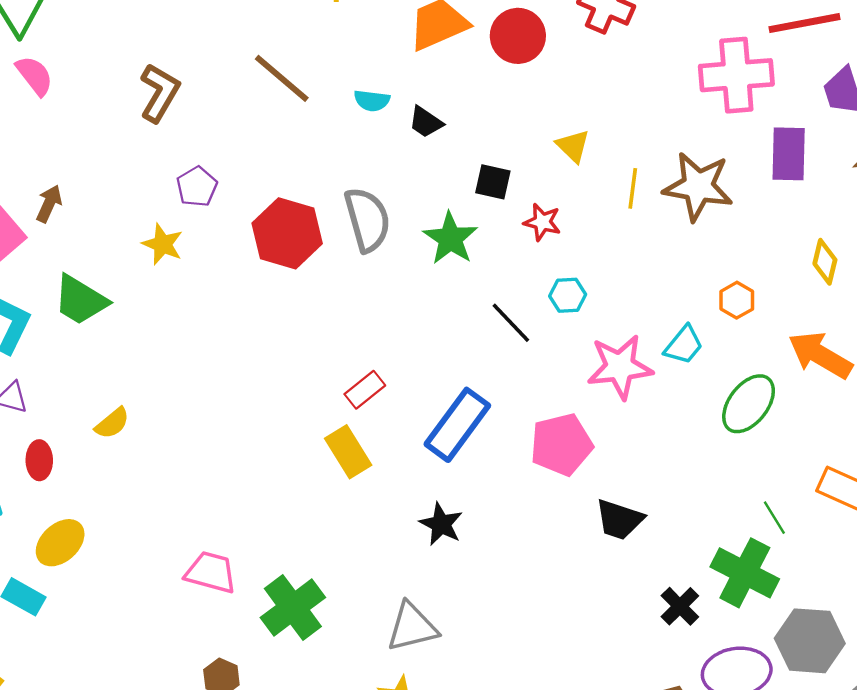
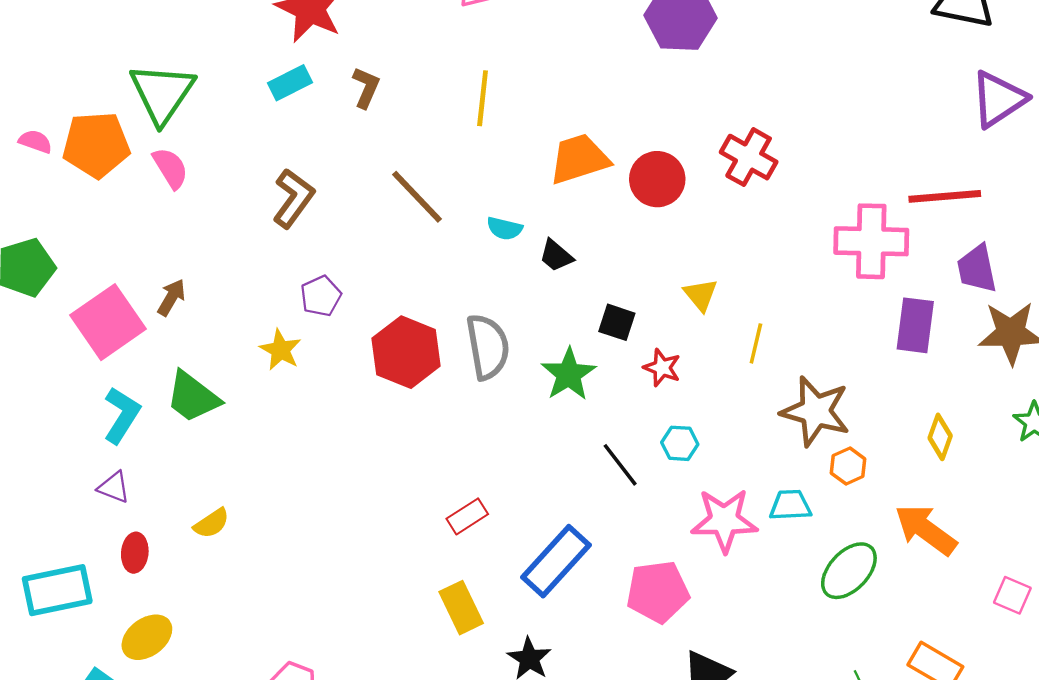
brown star: (698, 186) -> (816, 411), moved
cyan trapezoid: (684, 345) -> (790, 505), turned -138
yellow rectangle: (348, 452) -> (461, 608), moved

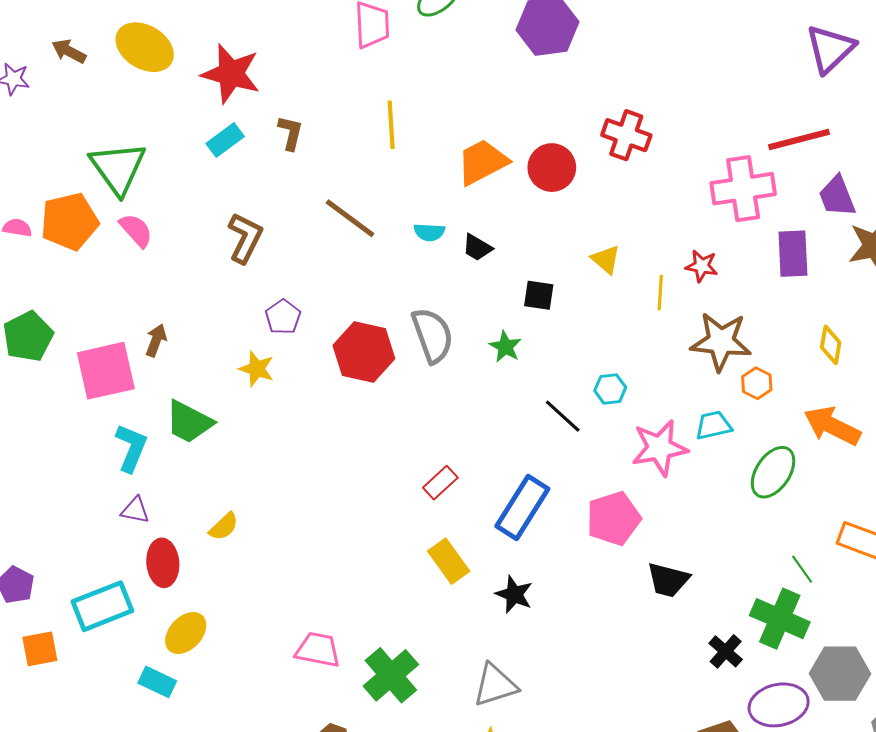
pink square: (108, 322) -> (106, 371), turned 32
red star: (662, 368) -> (702, 266), moved
green star: (569, 374) -> (505, 347), size x0.7
red ellipse: (135, 553) -> (163, 563), size x1.4

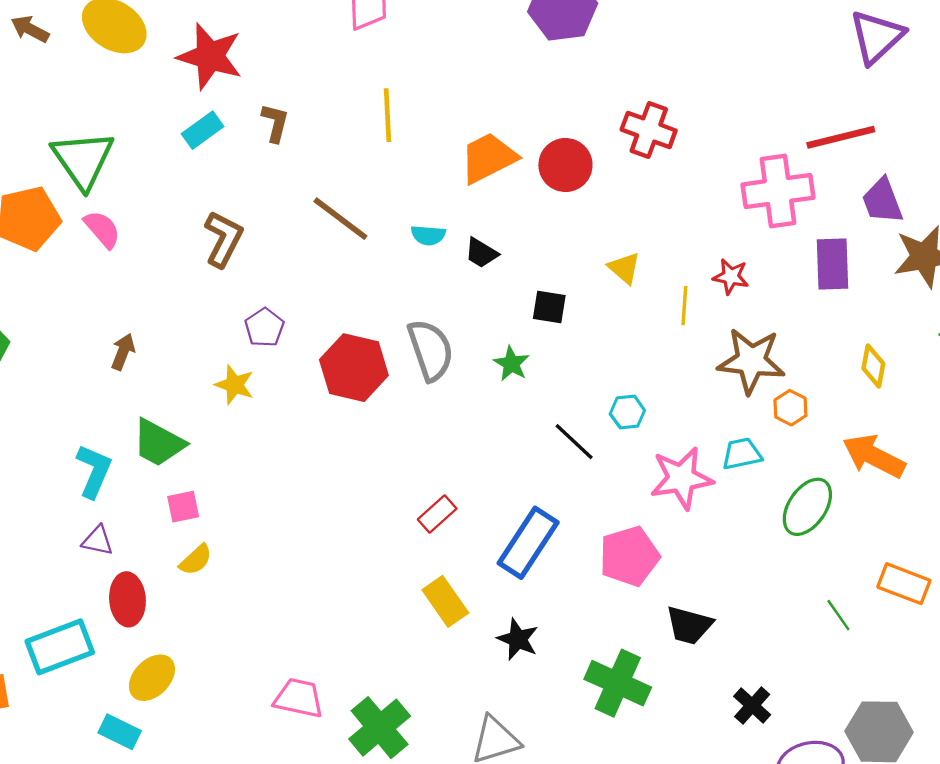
pink square: (106, 371) -> (183, 507), moved, size x0.5
green cross: (780, 619) -> (618, 683), moved

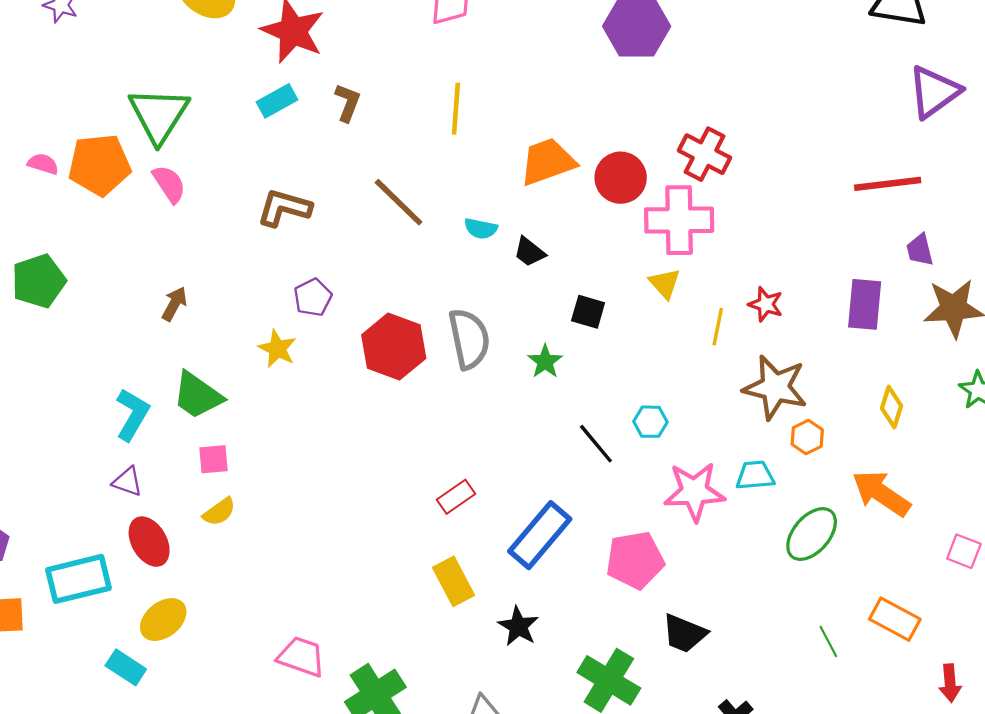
pink cross: (778, 191) -> (679, 220), moved
purple trapezoid: (882, 201) -> (920, 250), size x0.7
brown L-shape: (223, 239) -> (284, 208), turned -108
red ellipse: (127, 599) -> (149, 542), turned -33

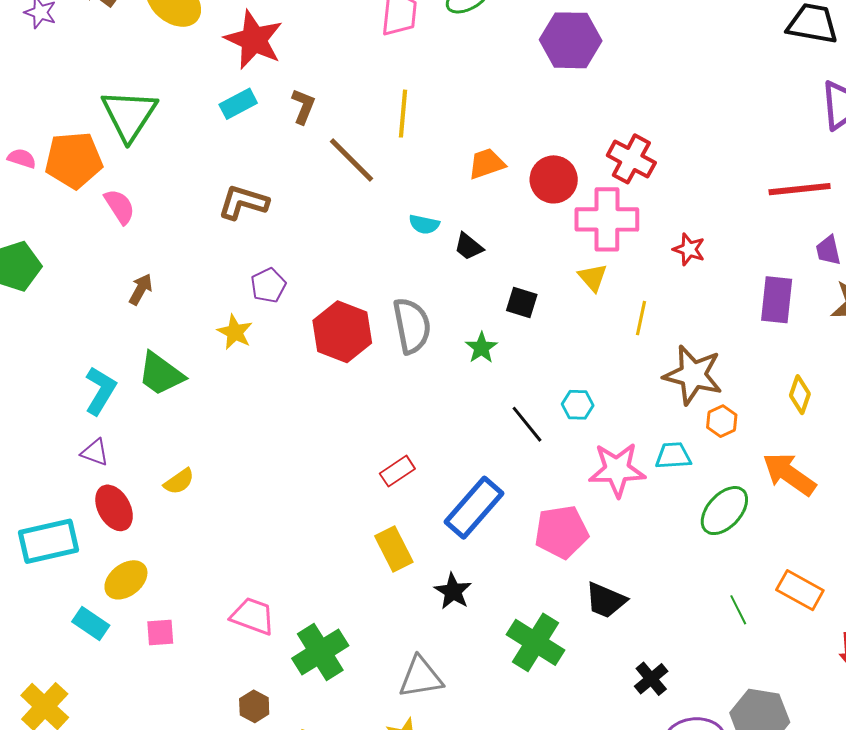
orange trapezoid: (548, 162) -> (487, 164), size x0.7
pink semicircle: (169, 184) -> (120, 207), moved
brown line: (399, 202) -> (352, 160), moved
red star: (766, 304) -> (689, 249), moved
pink square: (213, 459) -> (160, 633), moved

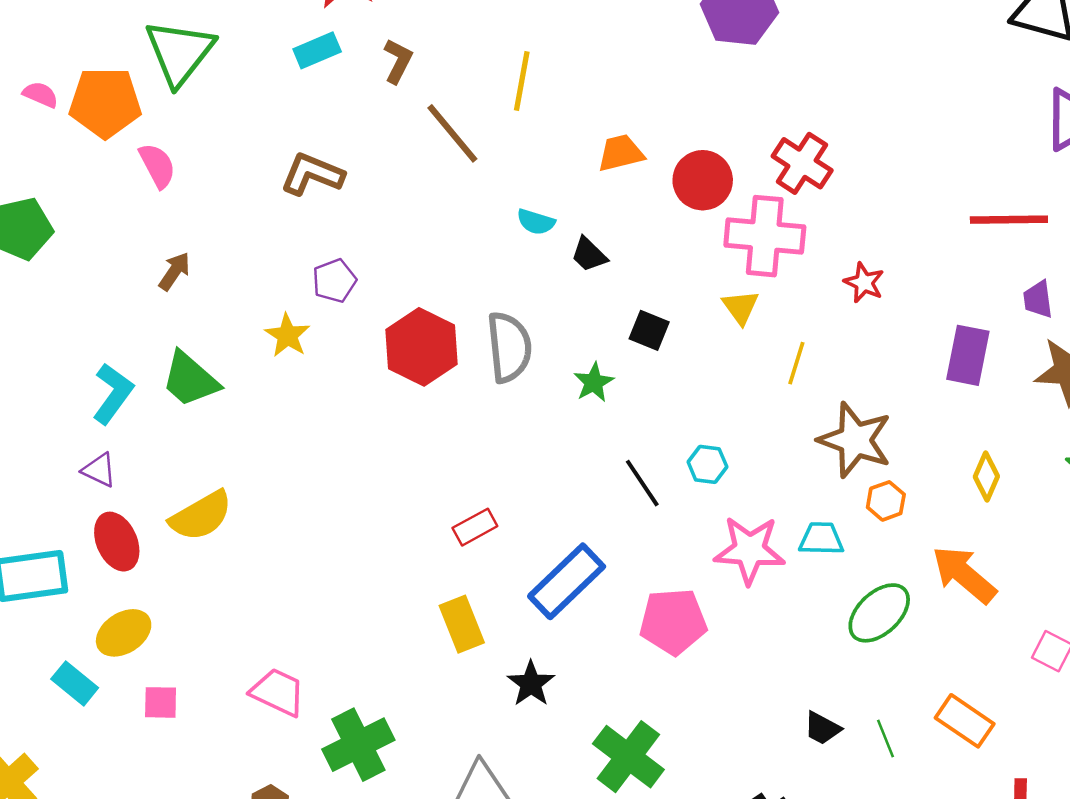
yellow semicircle: (179, 481) -> (201, 516), size x1.6
black trapezoid: (606, 600) -> (822, 728), moved, size x0.7

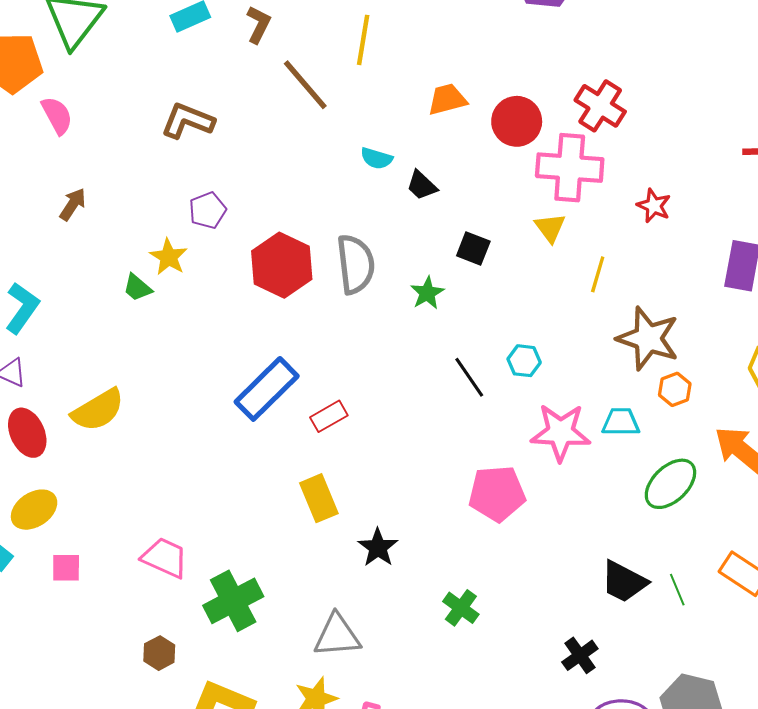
green trapezoid: (190, 379) -> (137, 288), moved, size x0.6
blue rectangle: (567, 581) -> (267, 389), moved
black trapezoid: (822, 728) -> (624, 582), size x1.5
green cross: (628, 757) -> (461, 608), size x0.6

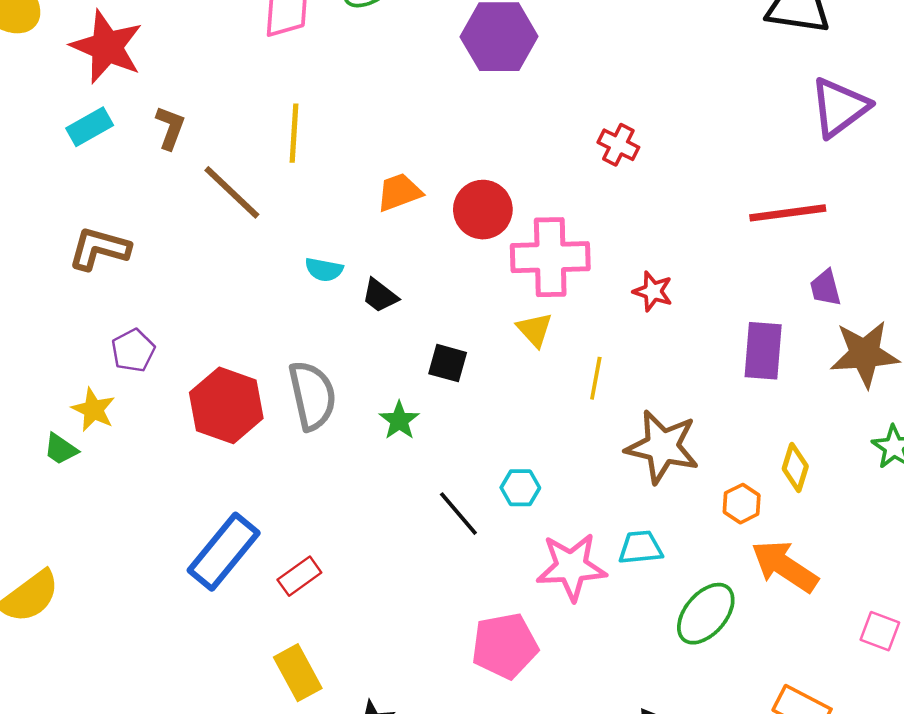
red cross: (600, 106) -> (618, 145), moved, size x0.7
orange hexagon: (675, 389) -> (742, 504), moved

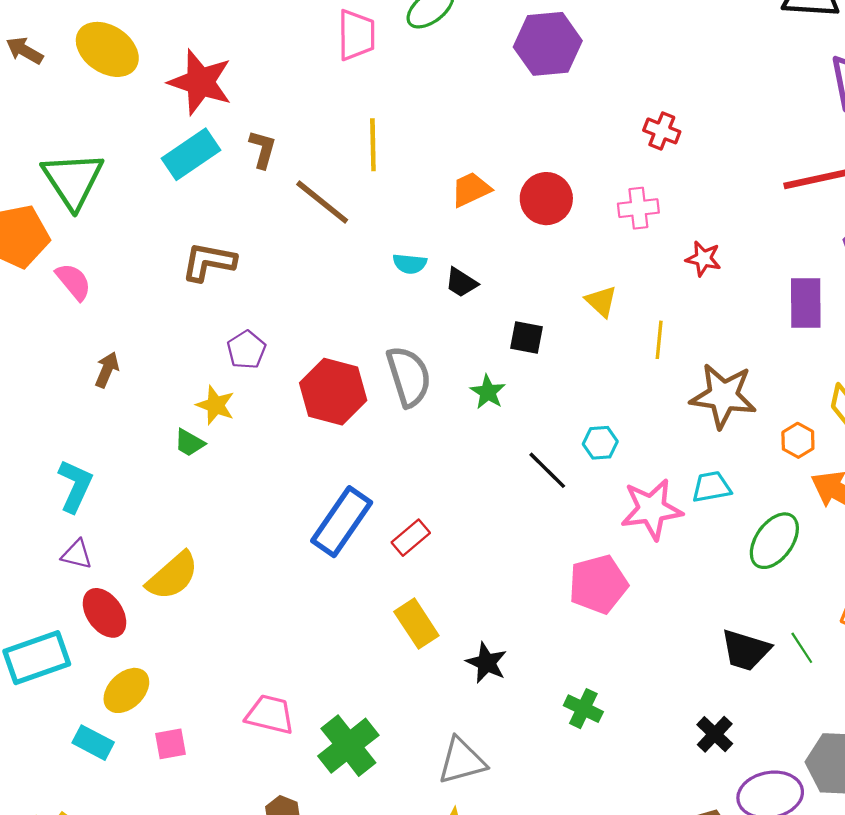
cyan rectangle: (90, 127) -> (191, 154), size x1.4
pink cross: (550, 257) -> (638, 208), moved, size x0.6

